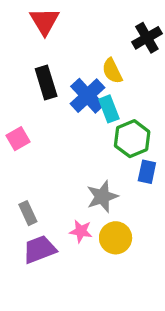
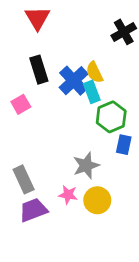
yellow semicircle: (112, 71) -> (95, 72), moved
pink square: (18, 139) -> (21, 104), moved
gray rectangle: (28, 213) -> (24, 179), size x1.4

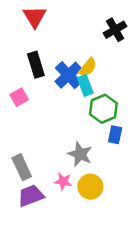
yellow semicircle: (95, 72) -> (88, 67), turned -114
gray star: (86, 166) -> (80, 154), turned -30

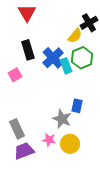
yellow semicircle: (88, 67) -> (75, 36), moved
green hexagon: (103, 109) -> (82, 58), moved
blue rectangle: (115, 135) -> (77, 106), moved

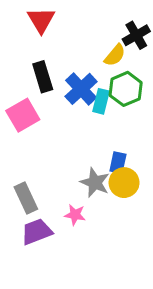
cyan rectangle: (66, 66) -> (101, 101), turned 35
pink square: (15, 75) -> (23, 115), size x1.5
yellow circle: (70, 144) -> (124, 183), moved

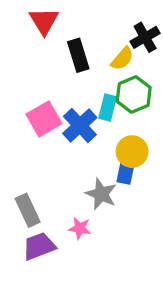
black rectangle: (43, 77) -> (78, 55), moved
blue cross: (81, 89) -> (80, 125), moved
pink square: (23, 115) -> (44, 119), moved
yellow circle: (124, 183) -> (132, 152), moved

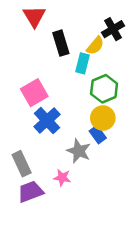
green hexagon: (134, 94) -> (104, 89), moved
cyan rectangle: (108, 108) -> (83, 63), moved
blue cross: (80, 125) -> (47, 121), moved
blue rectangle: (126, 173) -> (98, 134), turned -48

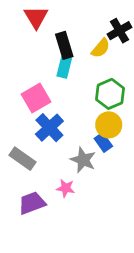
cyan rectangle: (83, 63) -> (64, 67), moved
gray rectangle: (22, 164) -> (23, 159), moved, turned -30

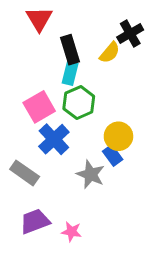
green hexagon: (110, 94) -> (79, 102), moved
pink star: (66, 188) -> (72, 232), moved

